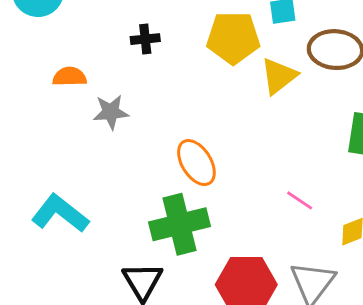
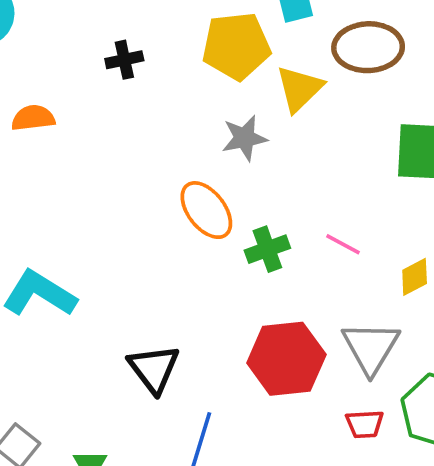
gray star: (111, 112) -> (244, 138), moved
green cross: (179, 224) -> (267, 249), moved, size x0.6

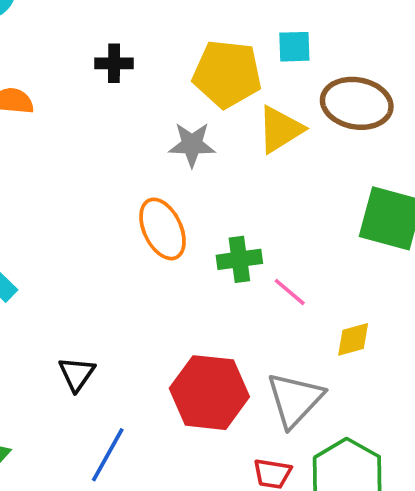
gray star: (244, 138) -> (192, 144), moved
green cross: (267, 249) -> (239, 259), moved
black triangle: (154, 369) -> (77, 374), size x0.7

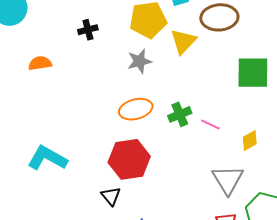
orange ellipse: (163, 229) -> (136, 109), turned -64
red hexagon: (209, 393) -> (129, 159), moved

